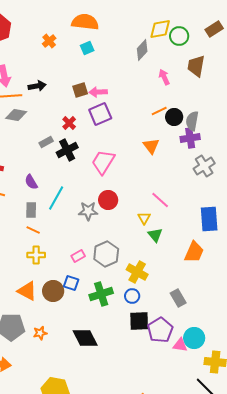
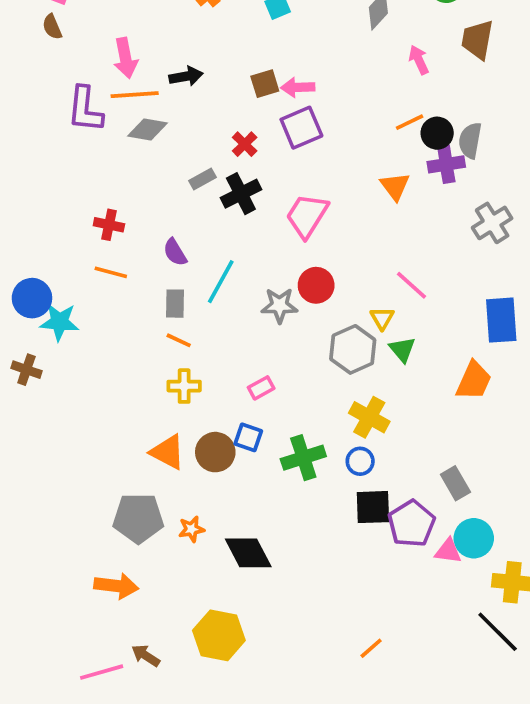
purple cross: (190, 138) -> (446, 164), moved
gray hexagon: (106, 254) -> (353, 349), moved
gray rectangle: (178, 298) -> (455, 483), moved
black diamond: (85, 338) -> (248, 553), moved

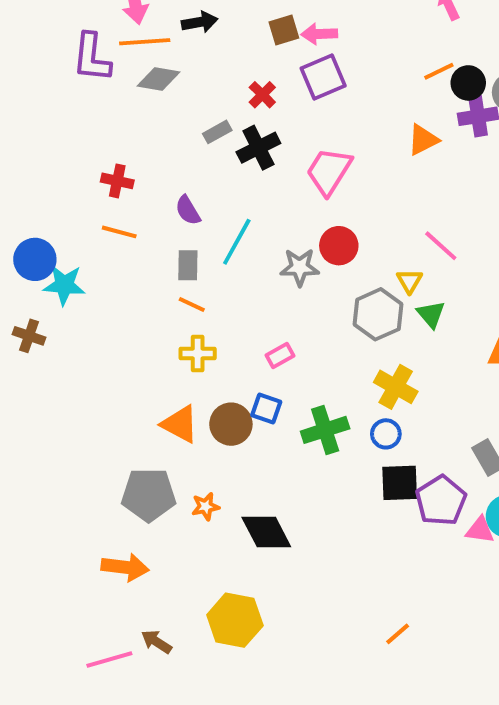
orange triangle: (395, 186) -> (423, 140), turned 40

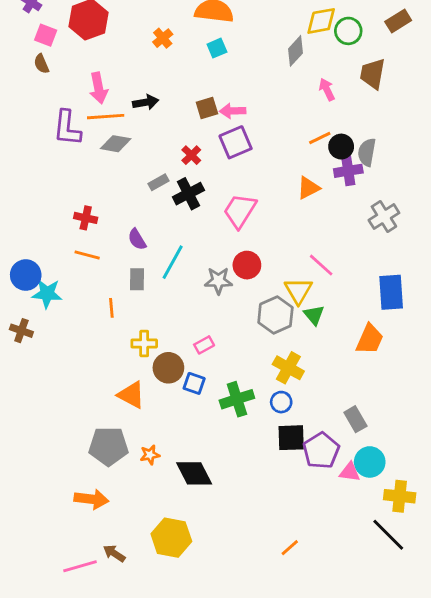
yellow triangle: (409, 281) -> (298, 291), size x1.5
orange line: (192, 304) -> (111, 308), moved, turned 60
brown circle: (231, 424) -> (168, 368), moved

